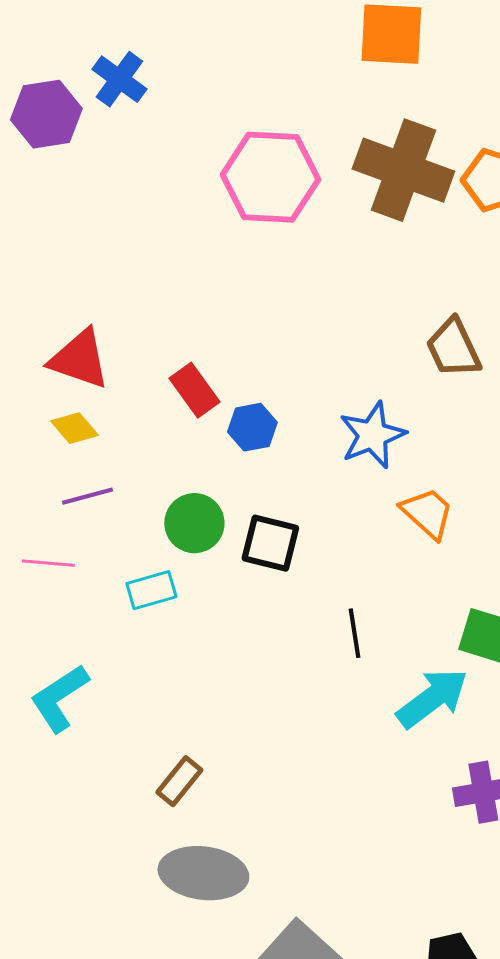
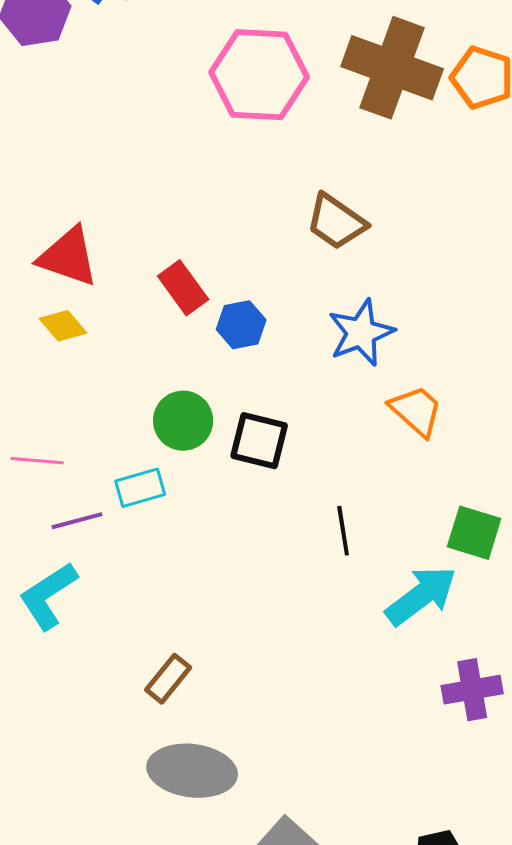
brown trapezoid: (453, 348) -> (336, 222), moved, turned -30
purple line: (87, 496) -> (77, 521), moved

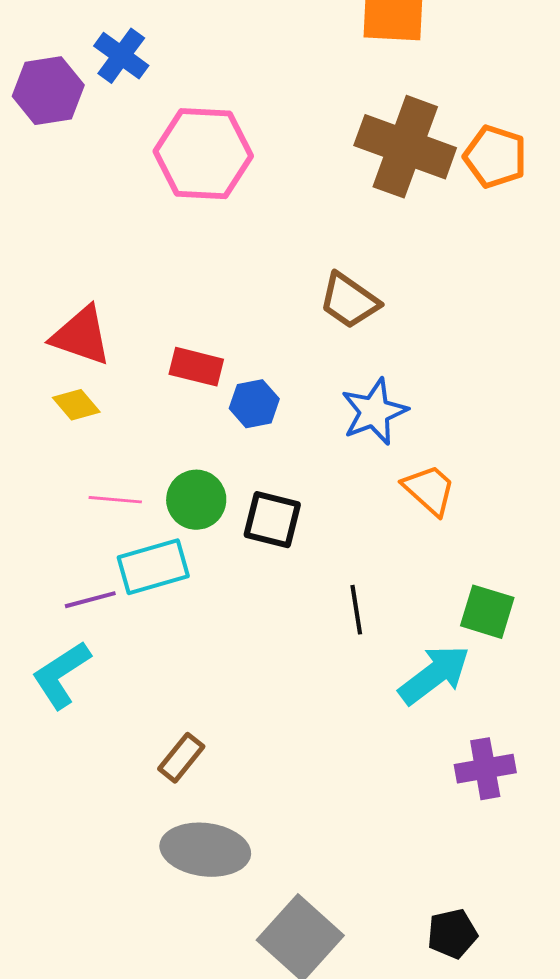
pink hexagon: (259, 75) -> (203, 154), moved
red rectangle: (183, 288) -> (196, 367), turned -40
pink line: (37, 461) -> (115, 500), moved
cyan rectangle: (140, 488) -> (153, 567), size x1.4

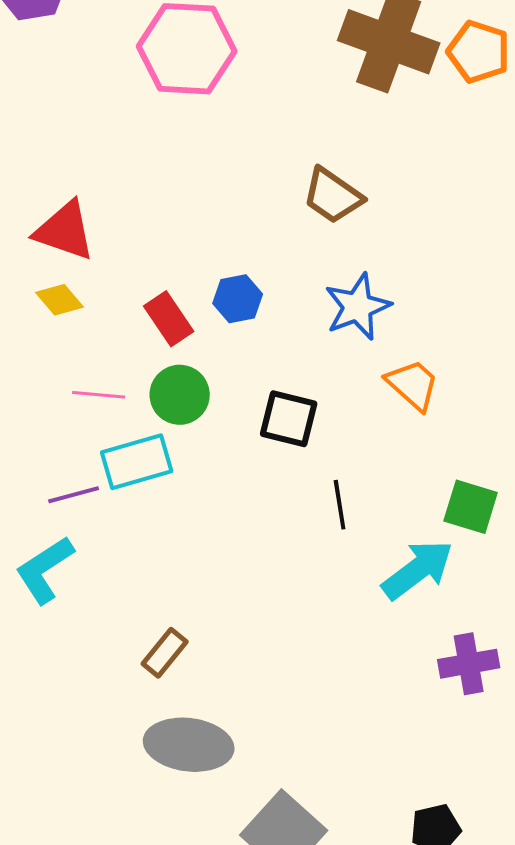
red rectangle: (196, 367) -> (169, 319), moved, turned 42
black square: (272, 520) -> (289, 419), moved

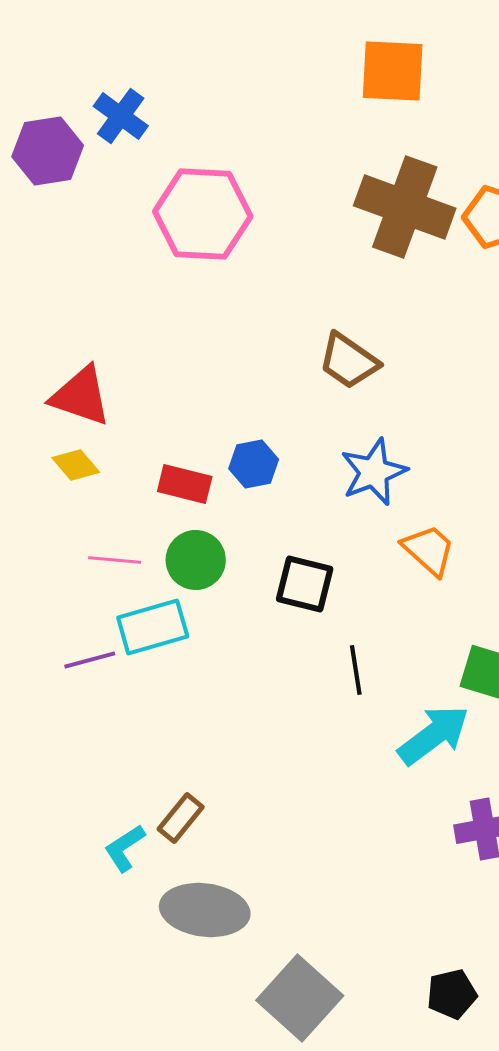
red rectangle: (169, 319) -> (185, 484), turned -42
cyan L-shape: (45, 570) -> (125, 848), moved, size x0.7

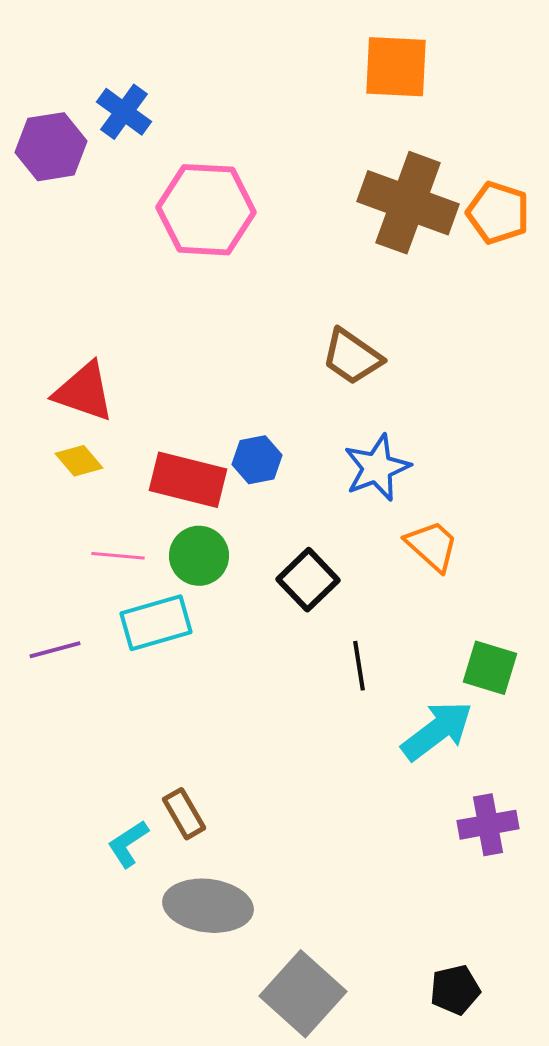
red rectangle: (185, 484) -> (188, 480), size x1.4
black square: (305, 584) -> (308, 580), turned 32
purple line: (90, 660) -> (55, 650), moved
brown rectangle: (181, 818) -> (184, 814), turned -69

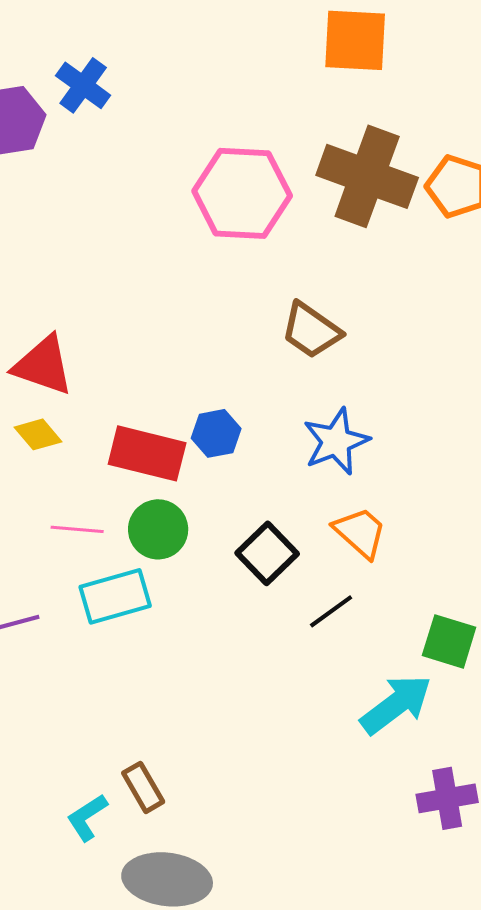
pink hexagon: (206, 210) -> (242, 193), moved
orange trapezoid: (432, 546) -> (360, 532), moved
black line: (359, 666) -> (331, 611), moved, turned 63

